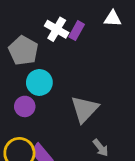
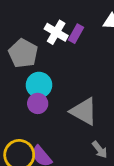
purple circle: (25, 106) -> (38, 103), moved
gray triangle: (85, 109) -> (84, 111), turned -44

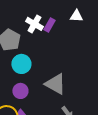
purple circle: (38, 103) -> (20, 91), moved

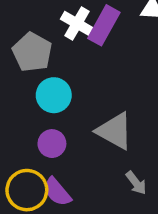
purple rectangle: (49, 25) -> (104, 25), size x1.5

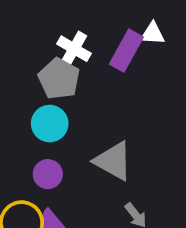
purple rectangle: (104, 25) -> (126, 51), moved
gray pentagon: (32, 52) -> (59, 79), moved

